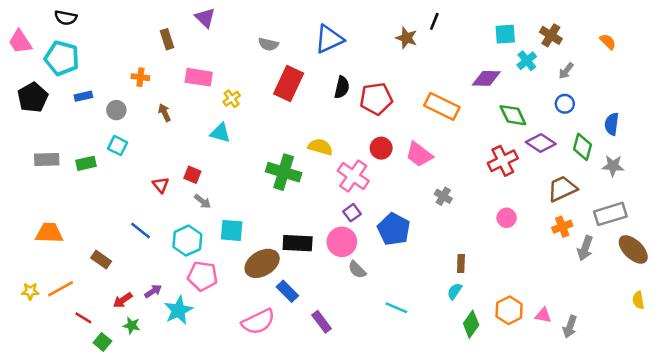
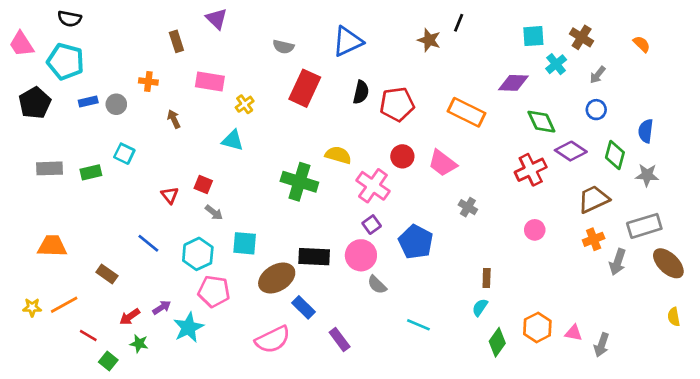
gray circle: (116, 110) -> (116, 104), moved

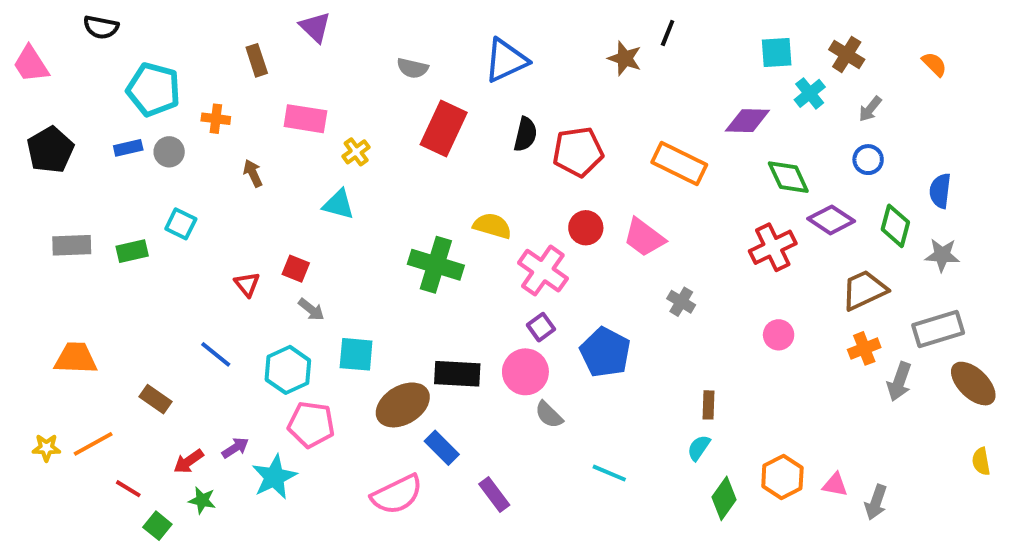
cyan pentagon: (66, 61) -> (154, 90), moved

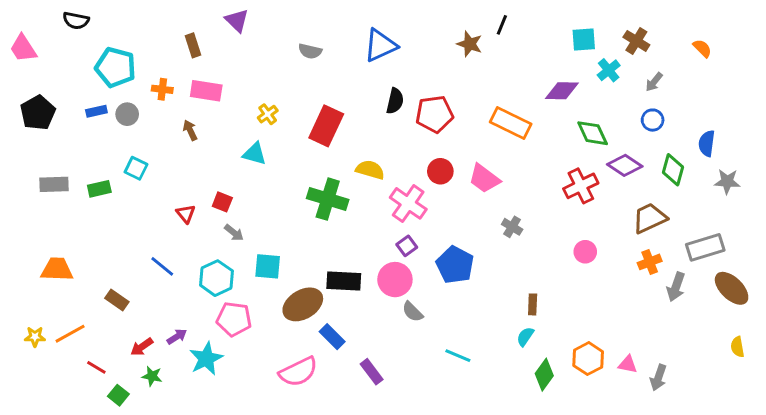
pink rectangle: (305, 119) -> (206, 91), moved
red rectangle: (444, 128) -> (326, 126), moved
gray star: (942, 255) -> (727, 181), moved

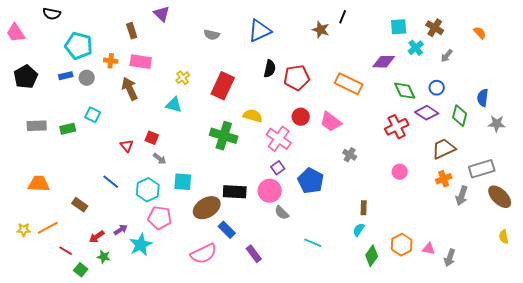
blue circle: (653, 120) -> (437, 88), moved
brown arrow: (190, 130) -> (130, 89), size x1.6

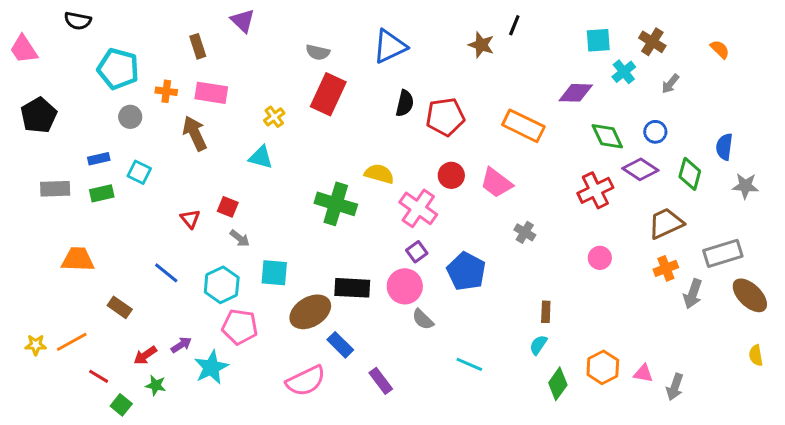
blue rectangle: (66, 76) -> (99, 159), moved
red rectangle: (223, 86) -> (328, 94), moved
orange trapezoid: (39, 184) -> (78, 259), moved

